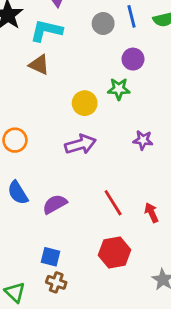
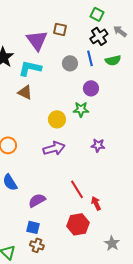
purple semicircle: (55, 204) -> (37, 200), moved
red arrow: (151, 213) -> (96, 203), moved

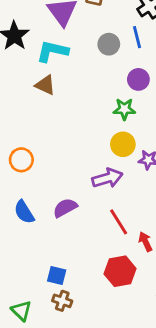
yellow circle: (57, 119) -> (123, 144), moved
purple arrow: (54, 148) -> (107, 178), moved
purple semicircle: (37, 200) -> (65, 208), moved

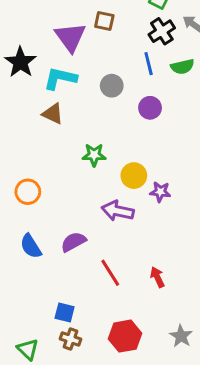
gray circle: (109, 44) -> (112, 86), moved
green star: (124, 109) -> (94, 155), moved
purple arrow: (107, 178) -> (118, 211), turned -152
red line: (119, 222) -> (110, 273), moved
red hexagon: (120, 271) -> (125, 336), moved

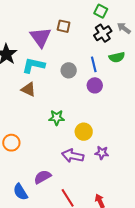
blue line: (149, 64) -> (94, 64), moved
purple star: (160, 192) -> (102, 153), moved
blue semicircle: (31, 246) -> (20, 192), moved

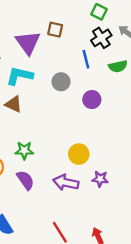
blue line: (94, 64) -> (86, 59), moved
green star: (57, 118) -> (24, 150), moved
purple semicircle: (43, 177) -> (25, 180), moved, turned 84

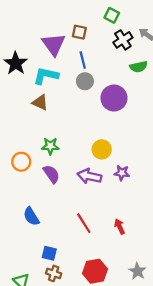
green square: (99, 12) -> (112, 15), moved
blue line: (86, 59) -> (83, 60), moved
purple circle: (92, 100) -> (114, 98), size x1.5

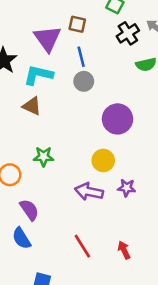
purple circle: (114, 98) -> (117, 119), moved
purple semicircle: (51, 174) -> (29, 210), moved

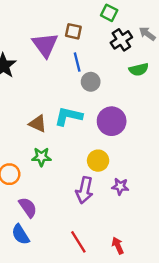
cyan L-shape: (38, 75) -> (68, 116), moved
gray circle: (84, 81) -> (91, 82), moved
brown triangle: (32, 106) -> (38, 124), moved
purple arrow: (89, 192) -> (84, 190), turned -90

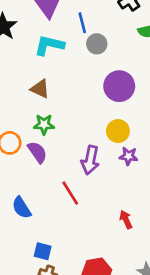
cyan L-shape: (68, 116) -> (49, 45), moved
yellow circle: (98, 161) -> (118, 131), moved
purple semicircle: (28, 207) -> (37, 152), moved
red line: (78, 242) -> (70, 193), moved

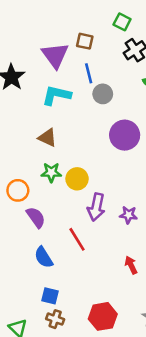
yellow circle: (118, 131) -> (77, 179), moved
purple semicircle: (37, 152) -> (36, 217), moved
purple star: (128, 156) -> (128, 215), moved
blue semicircle: (22, 208) -> (44, 257), moved

